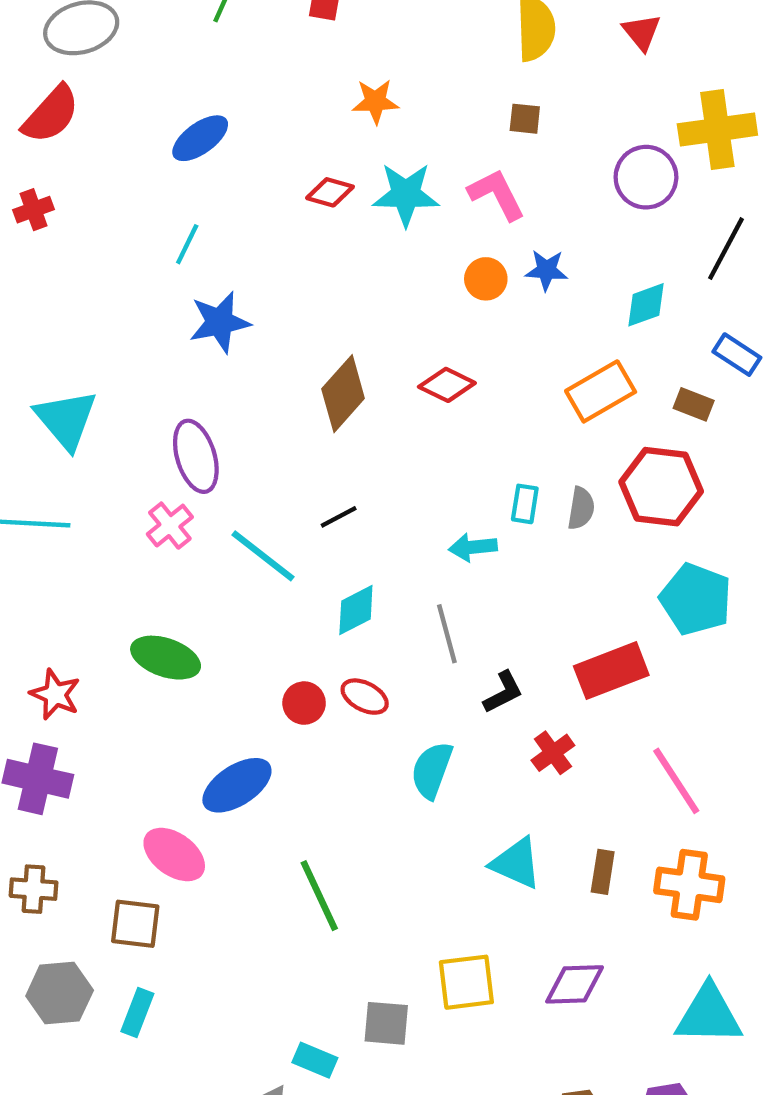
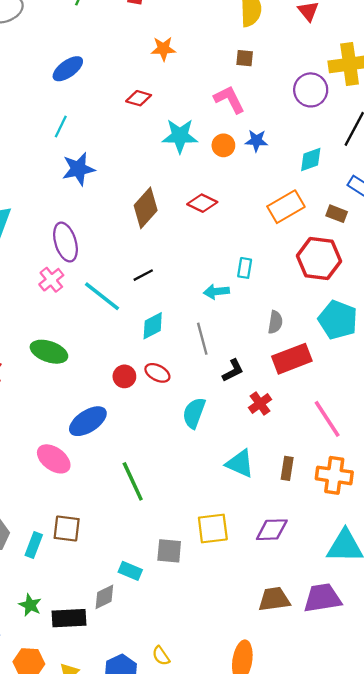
cyan star: (406, 194) -> (180, 136), moved
gray semicircle: (581, 508) -> (275, 322), moved
brown square: (135, 924) -> (67, 528), moved

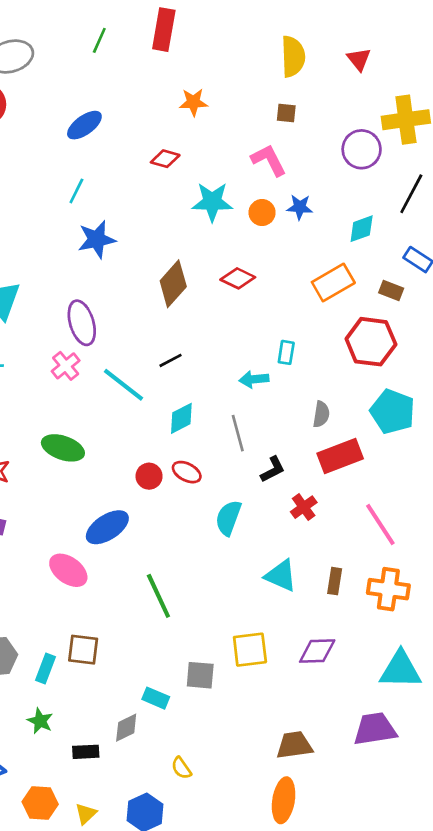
brown trapezoid: (274, 599) -> (294, 745), moved
green star: (30, 605) -> (40, 721), moved
black rectangle: (69, 618) -> (86, 752), size x0.7
yellow semicircle: (161, 656) -> (181, 768), moved

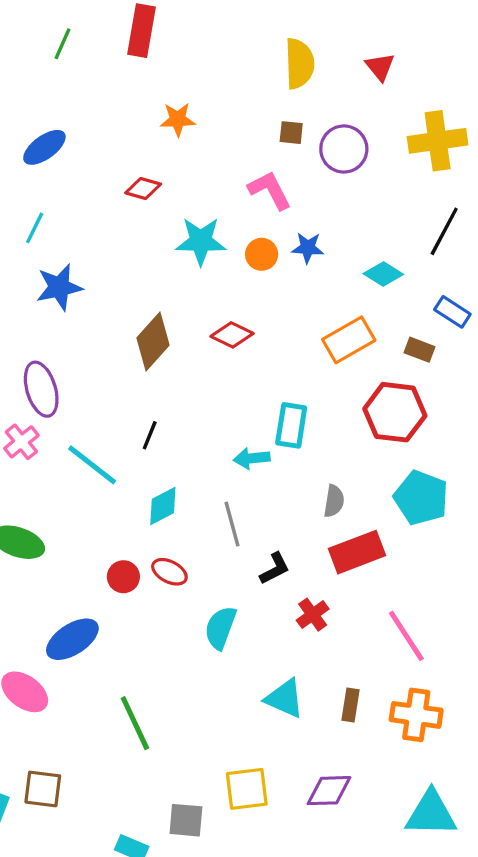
purple circle: (362, 149) -> (344, 149), moved
cyan diamond: (362, 229) -> (383, 274), turned 52
cyan rectangle: (286, 352) -> (291, 425), size x1.5
black line: (171, 360) -> (150, 435), turned -40

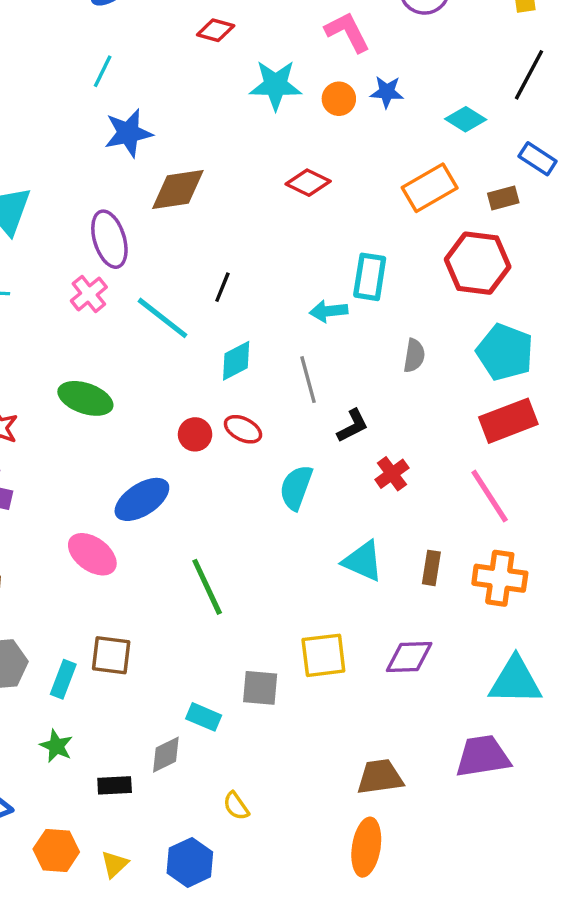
brown diamond: (153, 341) -> (178, 190), moved, turned 40
brown rectangle: (420, 350) -> (503, 198), turned -36
red rectangle: (357, 552) -> (508, 421), moved

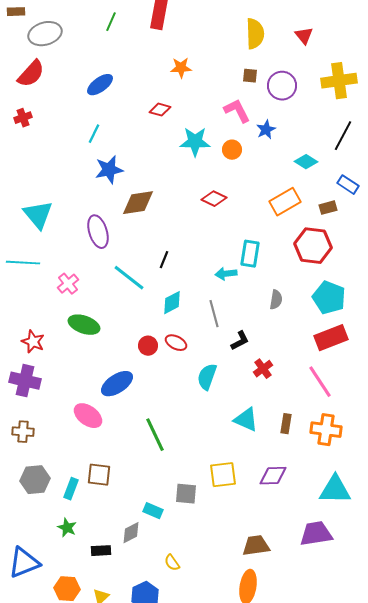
blue star: (387, 92) -> (266, 130), moved, turned -30
pink cross: (89, 294) -> (68, 284), moved

